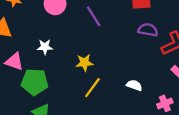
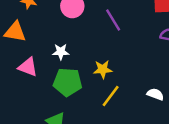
green pentagon: (35, 82) -> (67, 82), moved

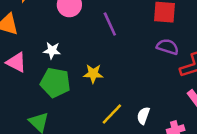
white semicircle: (155, 94) -> (143, 116), moved, turned -98
yellow line: (111, 96) -> (112, 114), moved

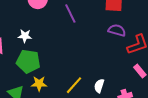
yellow star: (93, 74) -> (39, 84), moved

